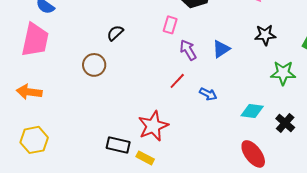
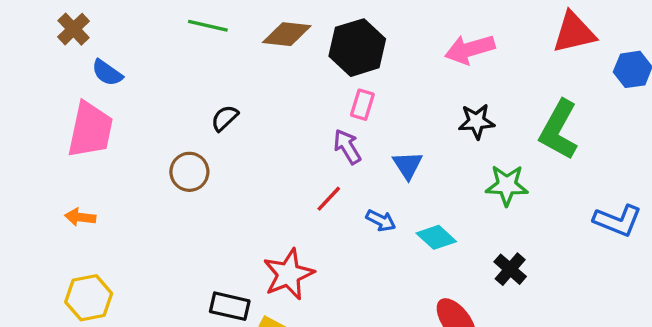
pink rectangle: (170, 25) -> (362, 105), moved
blue triangle: (221, 49) -> (408, 165), moved, turned -30
orange arrow: (29, 92) -> (80, 217), size x0.7
cyan diamond: (252, 111) -> (436, 237), moved, turned 35

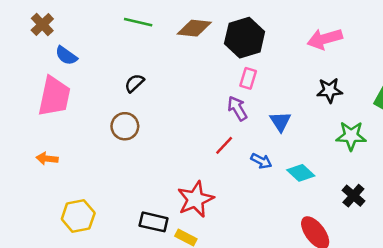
black semicircle: (225, 118) -> (134, 83), moved
yellow hexagon: (89, 298) -> (78, 216), moved

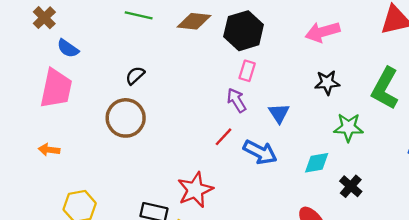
brown circle: (125, 126) -> (126, 118), size x1.4
blue arrow: (261, 161) -> (260, 152), size x1.6
cyan diamond: (301, 173) -> (317, 163), moved, turned -52

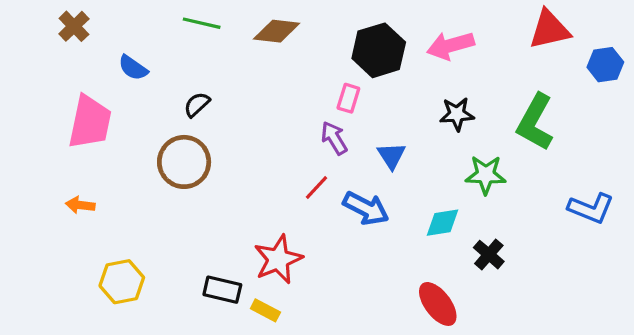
black hexagon: (244, 31) -> (379, 50), moved
blue semicircle: (68, 48) -> (133, 68), moved

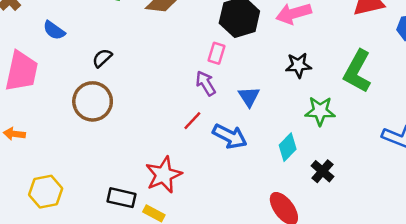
cyan diamond: (443, 223) -> (288, 147), turned -36

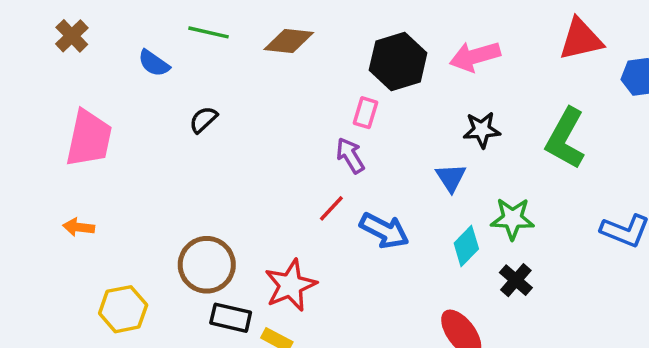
blue semicircle: (54, 30) -> (154, 63), moved
blue triangle: (249, 97) -> (451, 178), moved
brown circle: (93, 101) -> (207, 265), moved
green star: (320, 111) -> (512, 219), moved

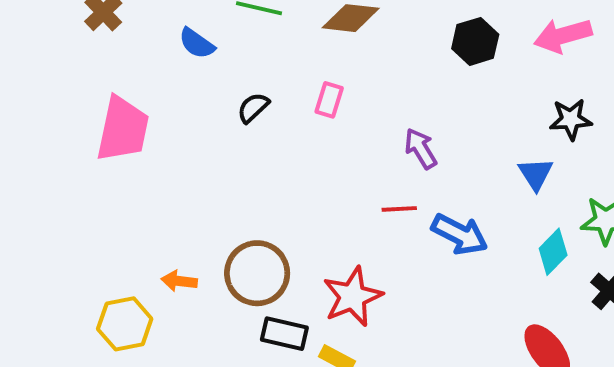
black hexagon: (398, 61) -> (475, 41), size x0.7
pink rectangle: (366, 113) -> (329, 100), moved
red line: (331, 208) -> (399, 209), turned 44
orange arrow: (79, 227) -> (179, 281), moved
yellow hexagon: (123, 309) -> (125, 324), moved

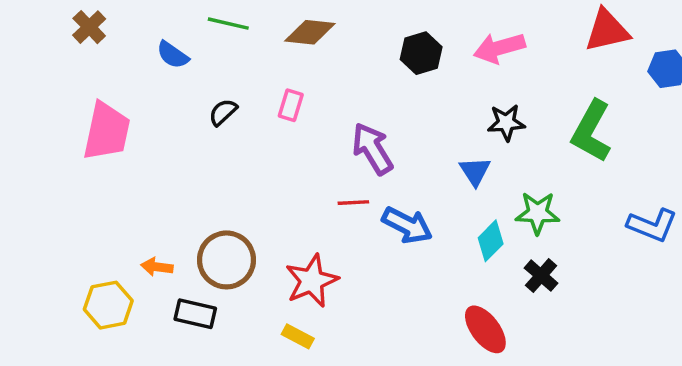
purple arrow: (421, 149) -> (372, 149), size x1.4
black rectangle: (284, 334) -> (195, 314), moved

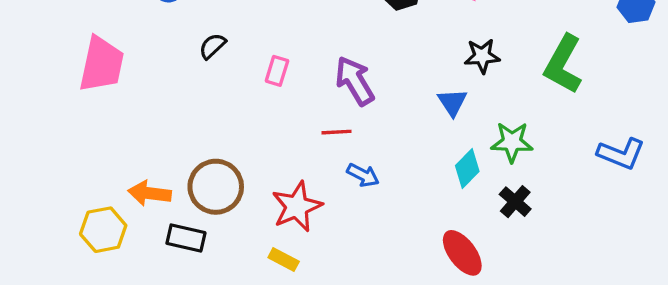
pink rectangle: (291, 105) -> (277, 71), moved
blue arrow: (407, 225) -> (363, 175), moved, size x0.7
orange arrow: (157, 267) -> (150, 193), size x1.4

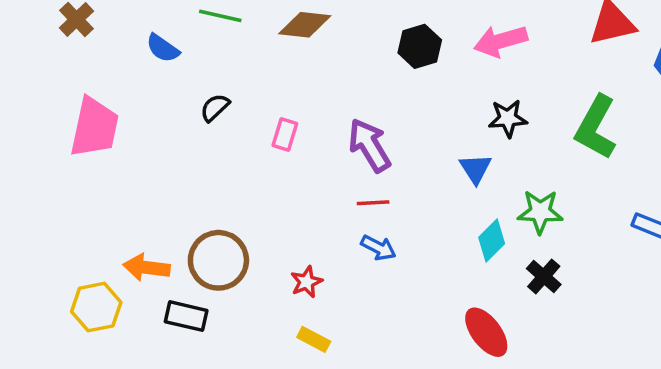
red line: (337, 132) -> (373, 203), moved
red star: (297, 207) -> (307, 282), size x0.6
yellow rectangle: (284, 259) -> (314, 339), moved

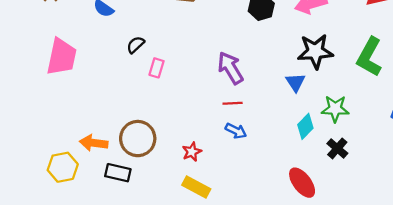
black star: (508, 118) -> (315, 51), size x1.5
pink rectangle: (285, 134) -> (156, 68), moved
yellow rectangle: (314, 339) -> (196, 187), size x1.4

